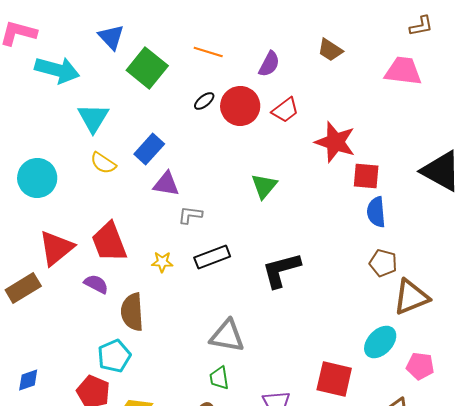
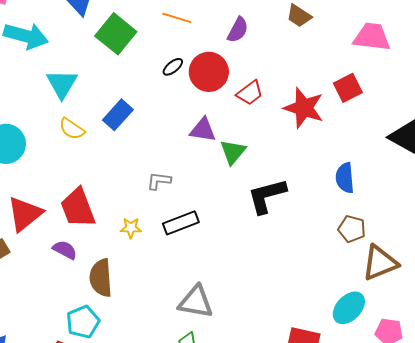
red trapezoid: (285, 110) -> (250, 93), moved
red square: (366, 176) -> (348, 88), moved, turned -32
purple triangle: (166, 184) -> (203, 130), moved
black L-shape: (281, 270) -> (267, 196), moved

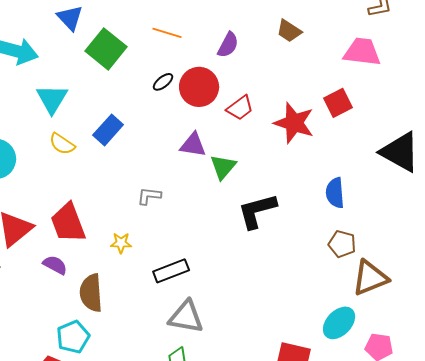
black rectangle: (181, 223) -> (171, 271), moved

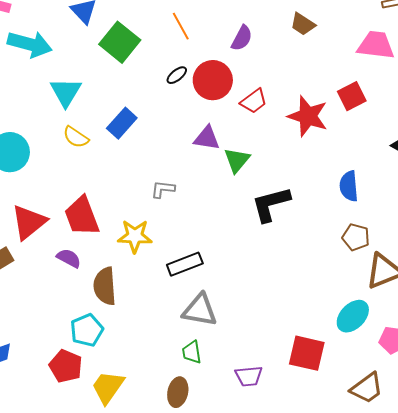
orange line: (167, 33) -> (181, 26), turned 44
yellow star: (121, 243) -> (135, 236), size x1.6

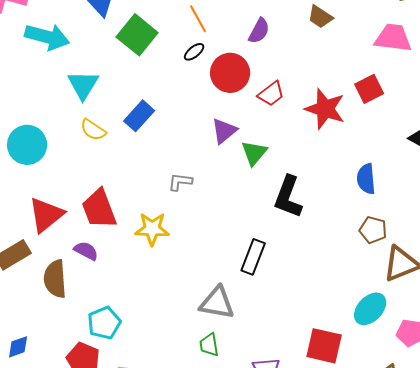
black ellipse: (177, 75) -> (194, 52), moved
purple triangle: (207, 138) -> (224, 131), turned -48
black L-shape: (271, 204) -> (288, 197), turned -54
black rectangle: (185, 264) -> (253, 257), moved, turned -48
brown semicircle: (105, 286) -> (55, 279), moved

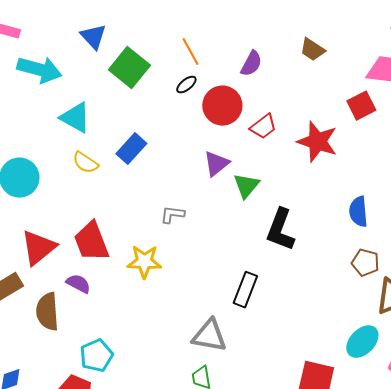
cyan triangle: (83, 85) -> (75, 118), turned -32
red square: (369, 89) -> (361, 106), moved

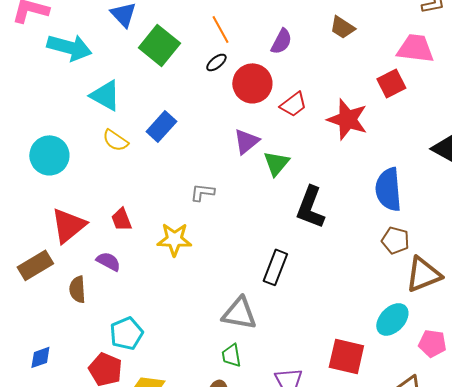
blue semicircle: (358, 212) -> (388, 189), size x1.4
red trapezoid: (91, 242) -> (121, 219), size x0.6
brown semicircle: (47, 312) -> (77, 289), size x0.7

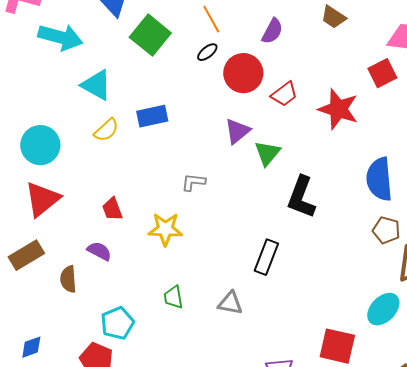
blue rectangle: (161, 126) -> (152, 116), turned 36
yellow semicircle: (115, 140) -> (106, 130), turned -76
red triangle: (68, 225) -> (42, 199), moved
gray triangle: (239, 313) -> (230, 303), size x0.7
green trapezoid: (231, 355) -> (173, 297), moved

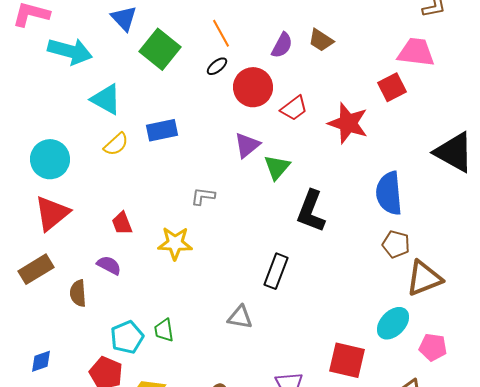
brown trapezoid: (333, 17) -> (321, 40), moved
green trapezoid: (173, 297) -> (164, 330), moved

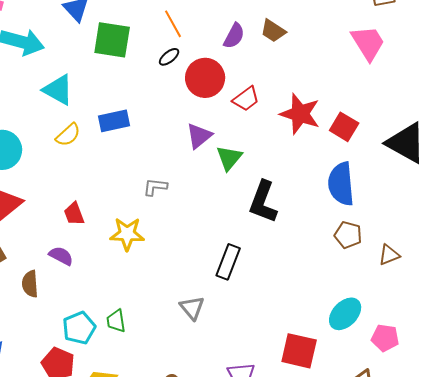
green square: (160, 49) -> (112, 40), turned -30
pink trapezoid: (416, 52) -> (368, 43), turned 51
red square: (392, 87) -> (344, 127), moved, turned -32
brown triangle: (424, 278) -> (389, 255), moved, size x0.6
gray triangle: (240, 317) -> (192, 308), turned 40

